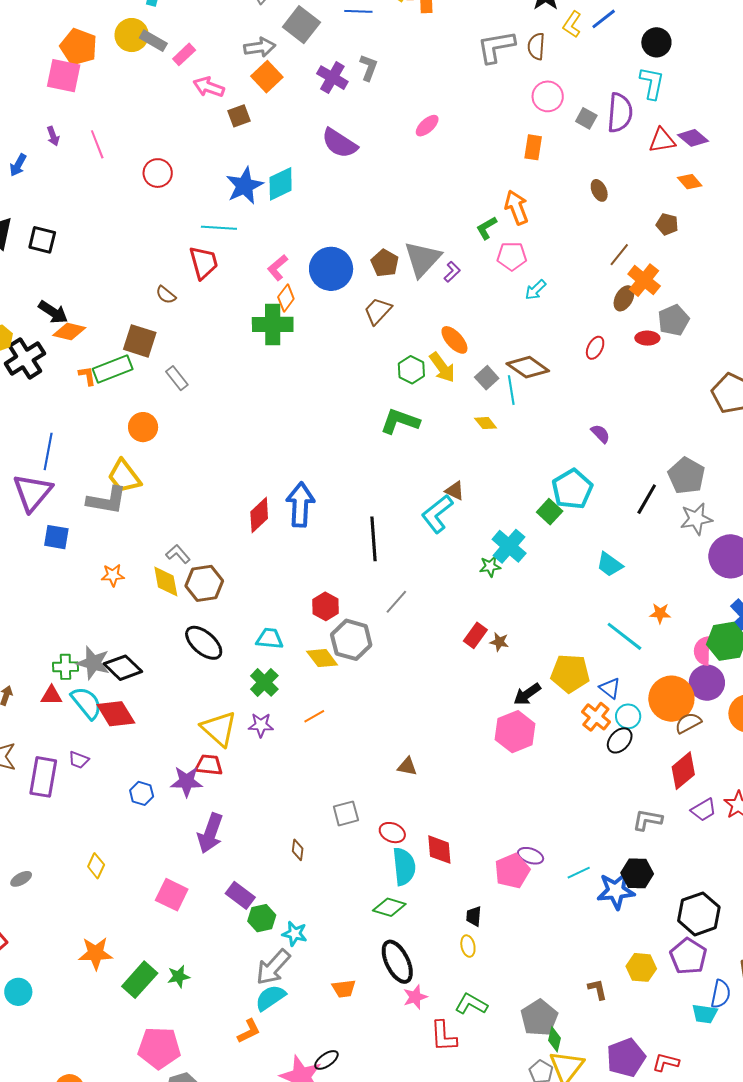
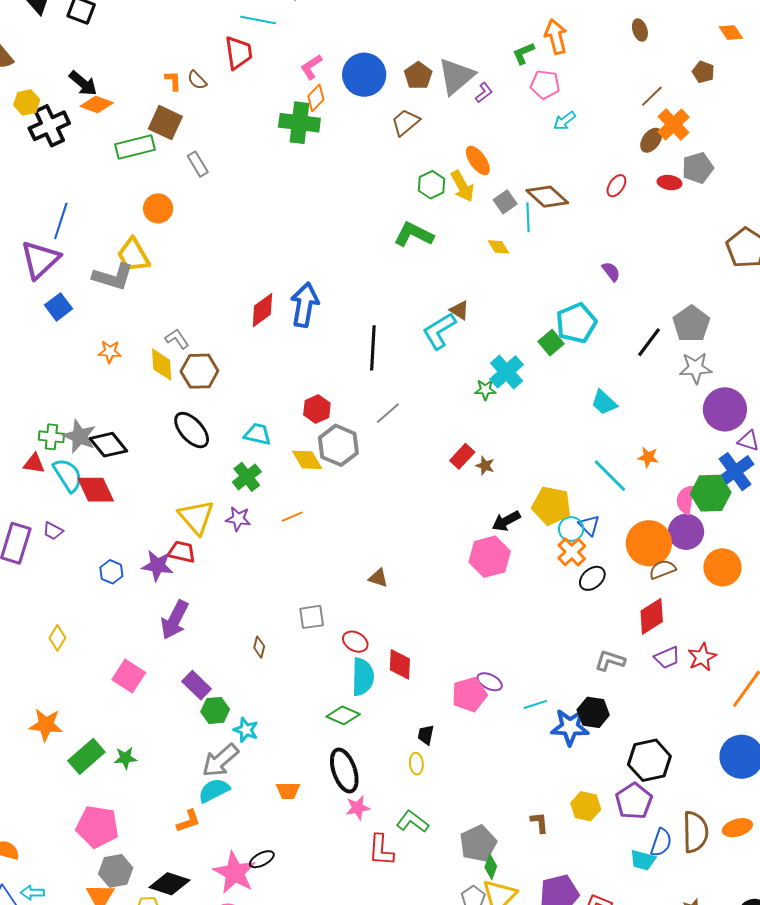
orange L-shape: (87, 376) -> (173, 81), moved
blue square: (56, 537) -> (58, 307), turned 36
cyan circle: (628, 716) -> (571, 529), moved

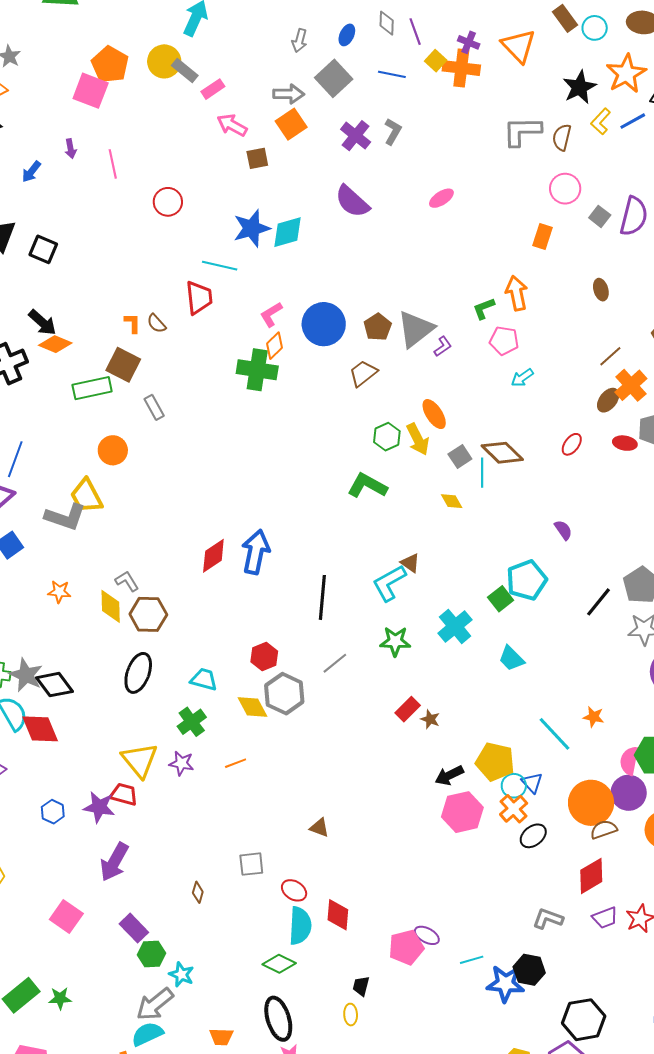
green star: (485, 390) -> (395, 641), moved, size x1.4
cyan trapezoid: (604, 403) -> (511, 658), moved
black ellipse: (192, 430) -> (138, 673), turned 60
pink hexagon: (490, 557) -> (462, 812), moved

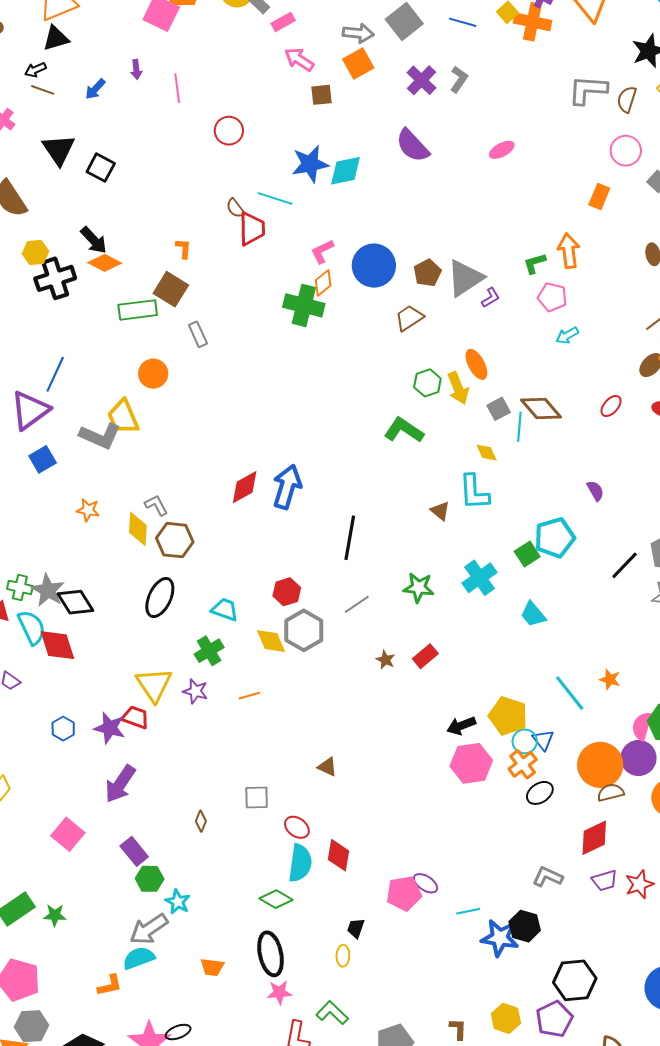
brown semicircle: (157, 323) -> (235, 208), moved
cyan L-shape: (389, 583) -> (474, 492), moved, turned -69
brown star: (430, 719) -> (385, 660), moved

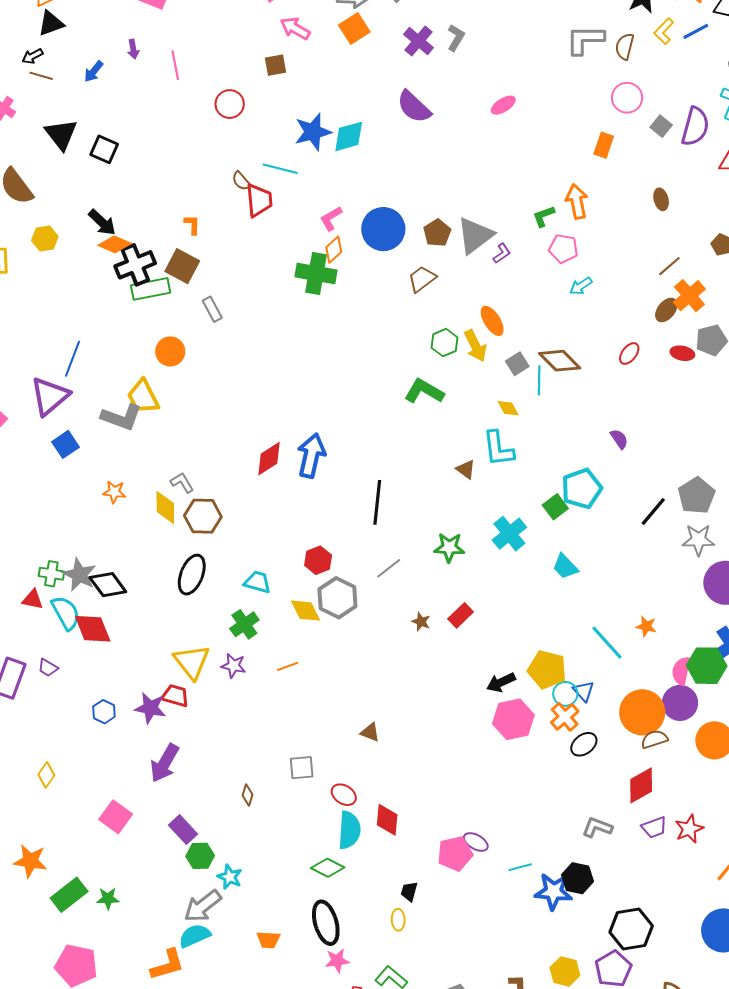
brown square: (322, 95) -> (275, 65), moved
black cross: (55, 278) -> (135, 265), moved
orange L-shape: (110, 985) -> (167, 965), size x1.4

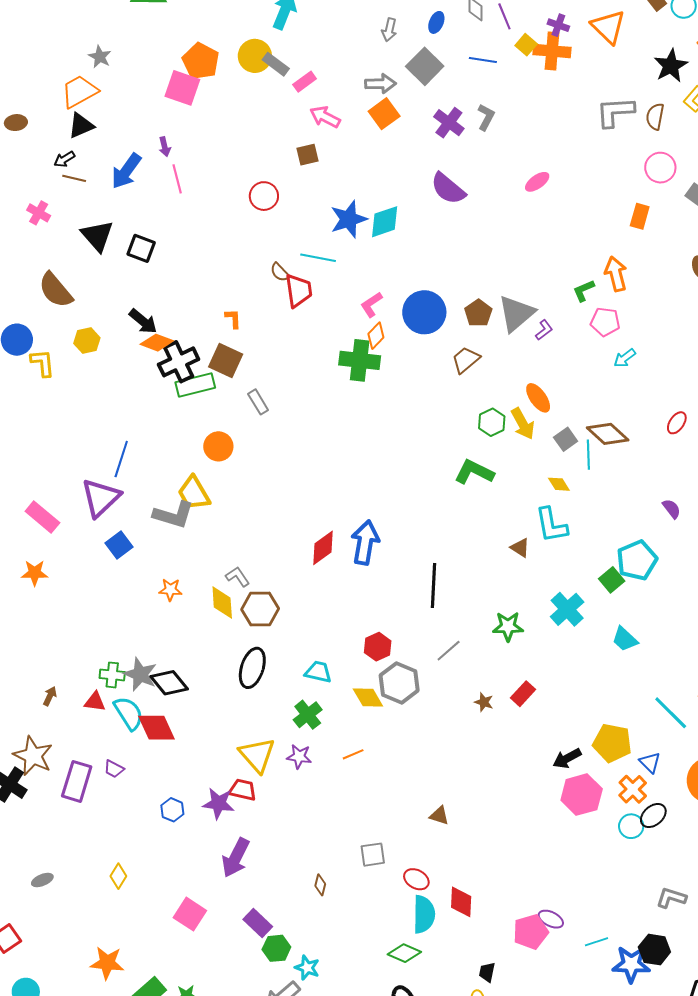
pink line: (175, 65) -> (177, 179), moved
blue arrow: (94, 71) -> (126, 171), size x1.6
cyan circle: (565, 694) -> (631, 826), moved

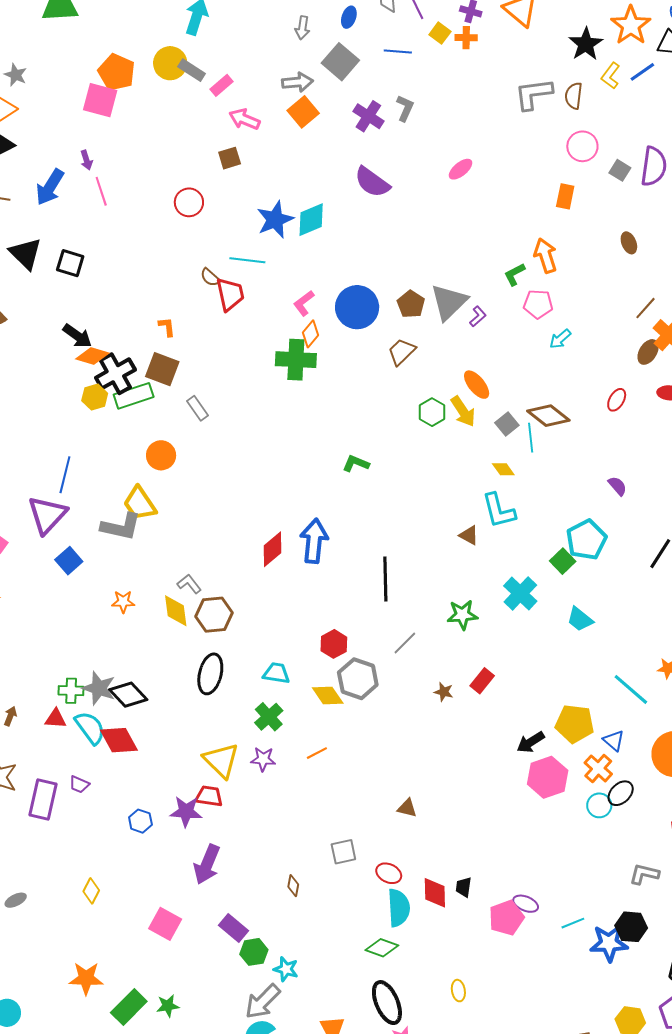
orange cross: (552, 51) -> (466, 38), size x0.6
yellow hexagon: (87, 341) -> (95, 397), moved
green L-shape: (474, 472) -> (356, 463), moved, size x0.7
black trapezoid: (487, 972) -> (464, 887), moved

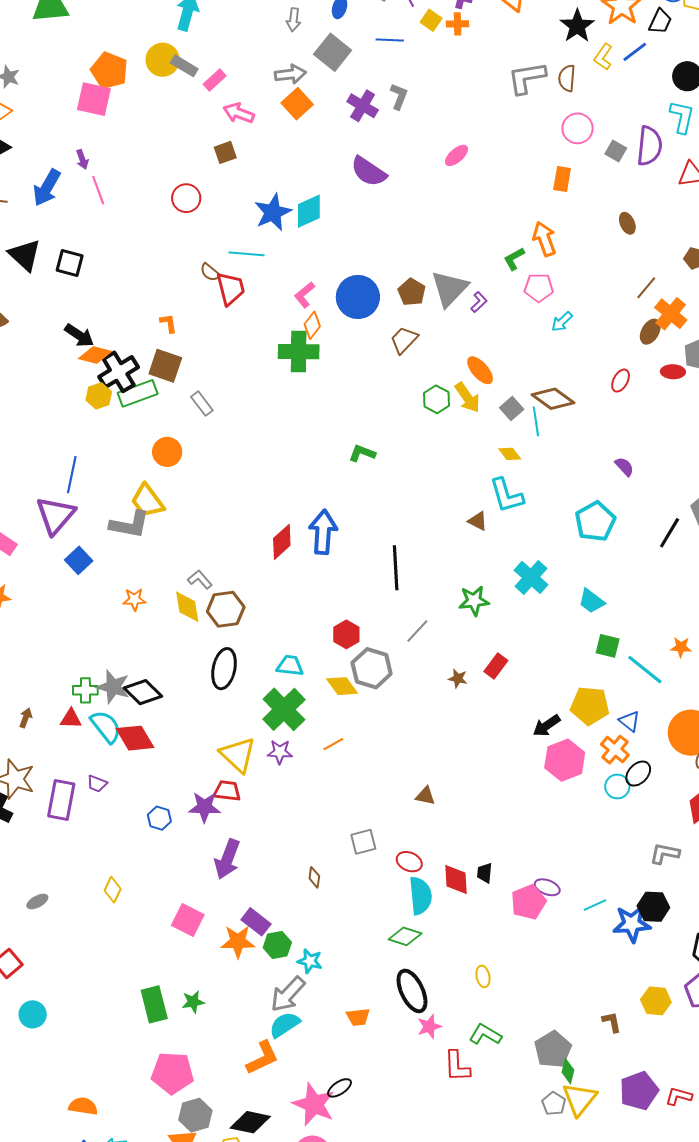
green square: (563, 561) -> (608, 646), moved, turned -30
green cross: (269, 717) -> (284, 709), size x1.5
orange star: (86, 978) -> (238, 942), moved
green rectangle: (129, 1007) -> (154, 1004), turned -57

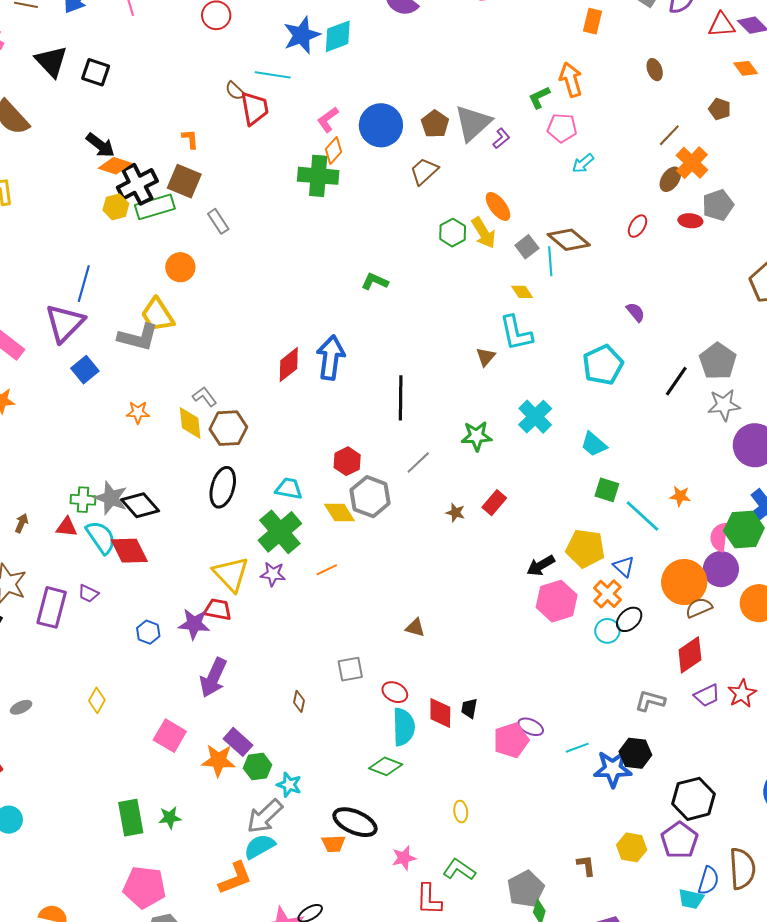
brown triangle: (478, 521) -> (486, 357), turned 40
black ellipse: (412, 991) -> (355, 822), moved, turned -45

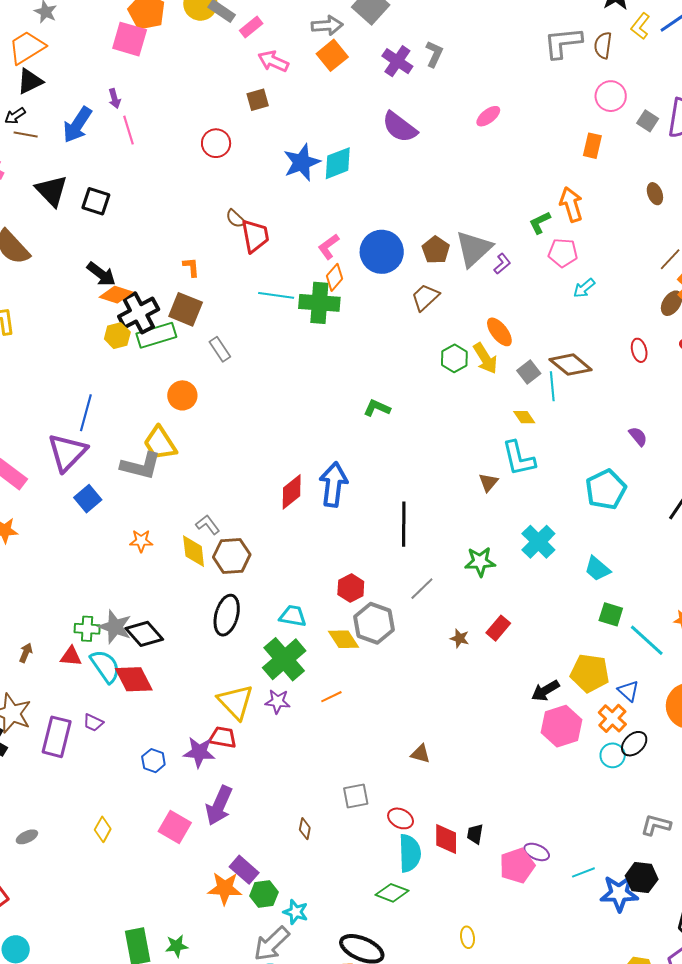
cyan line: (273, 75) -> (276, 295), moved
red ellipse: (637, 226) -> (639, 350), turned -45
pink square: (170, 736) -> (175, 827), moved

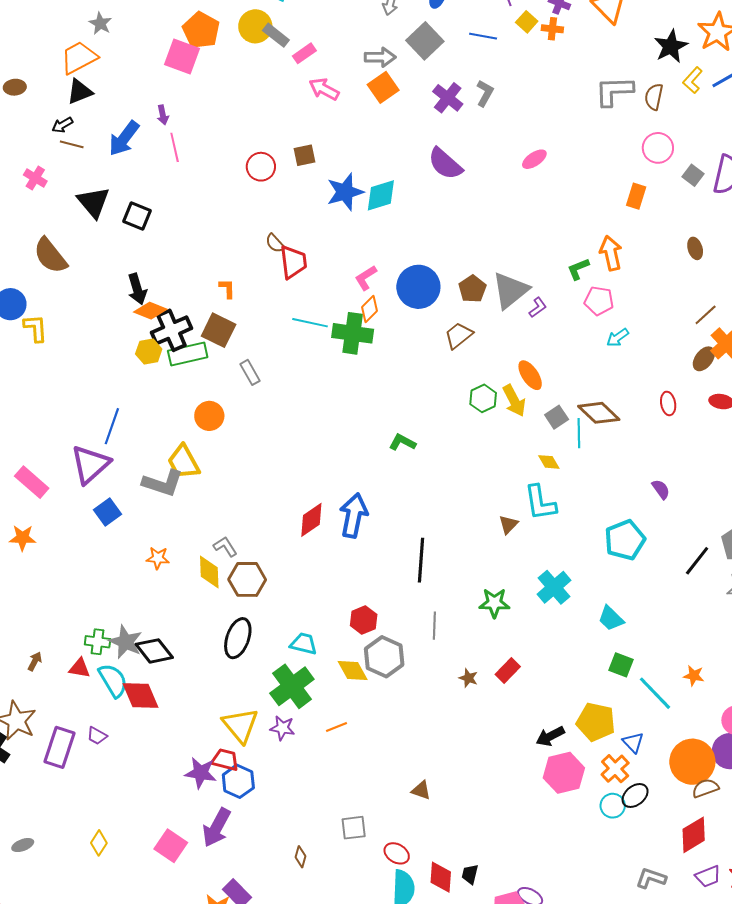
brown square: (258, 100) -> (304, 155), moved
black arrow: (101, 274) -> (137, 289), turned 32
gray line: (422, 589) -> (434, 626), turned -48
blue hexagon: (153, 761) -> (238, 781), moved, size x1.4

